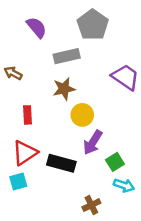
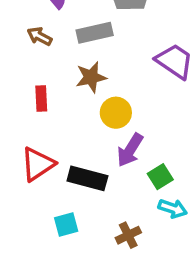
brown arrow: (13, 73) -> (40, 36), moved
red rectangle: (27, 115) -> (41, 98), moved
cyan square: (18, 182) -> (66, 225), moved

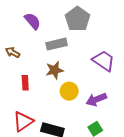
brown arrow: (40, 36) -> (13, 52), moved
purple arrow: (130, 150) -> (96, 99), moved, turned 36

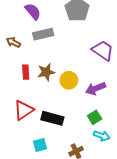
gray rectangle: (57, 44) -> (43, 34), moved
brown star: (55, 70) -> (46, 72), moved

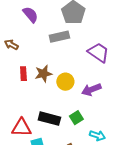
gray rectangle: (43, 34) -> (59, 37), moved
red triangle: (24, 110) -> (21, 128), moved, turned 35
green square: (95, 117) -> (76, 118), moved

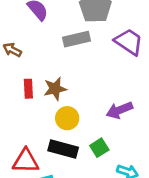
purple trapezoid: (98, 53) -> (129, 42), moved
yellow circle: (65, 82) -> (67, 118), moved

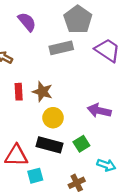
brown star: (55, 89) -> (42, 92), turned 30
purple arrow: (119, 110) -> (99, 111), turned 35

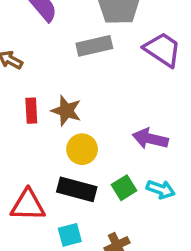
cyan arrow: (106, 165) -> (161, 189), moved
cyan square: (35, 176) -> (70, 235), moved

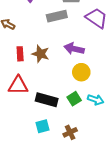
purple arrow: (150, 139) -> (74, 49), moved
yellow circle: (82, 149) -> (81, 72), moved
red triangle: (28, 205) -> (18, 85), moved

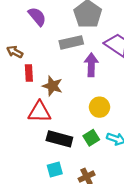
purple arrow: (74, 49) -> (91, 65), moved, turned 78
red rectangle: (20, 54) -> (29, 73), moved
red triangle: (18, 85) -> (39, 112), moved

